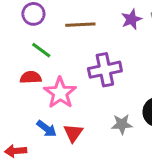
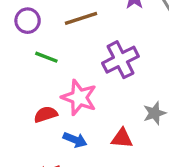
red semicircle: (31, 77) -> (46, 114), moved
red triangle: (73, 133) -> (122, 138), moved, turned -45

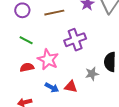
green line: (46, 57) -> (26, 40), moved
blue arrow: (75, 140) -> (52, 87), moved

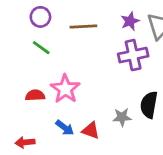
green line: (26, 40) -> (41, 48), moved
purple cross: (75, 40) -> (133, 55), moved

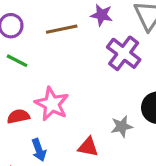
purple star: (130, 21) -> (102, 15), moved, turned -30
purple cross: (133, 55) -> (124, 53), turned -32
blue arrow: (65, 128) -> (39, 150), moved, turned 42

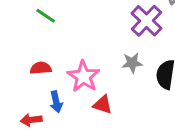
pink star: (52, 104) -> (84, 76), moved
gray star: (122, 126) -> (132, 63), moved

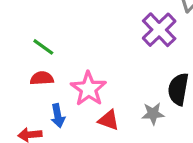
green line: (46, 16) -> (43, 47), moved
gray star: (132, 63) -> (153, 114), moved

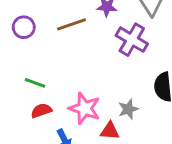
gray star: (153, 114) -> (128, 109), moved

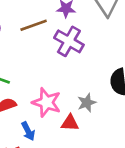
purple cross: (132, 40) -> (69, 41), moved

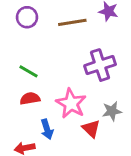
purple cross: (69, 41) -> (100, 65), moved, turned 32
red triangle: (70, 123) -> (91, 129), turned 30

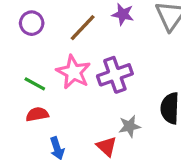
brown line: (72, 22) -> (83, 28), turned -36
pink star: (71, 103) -> (73, 72), moved

